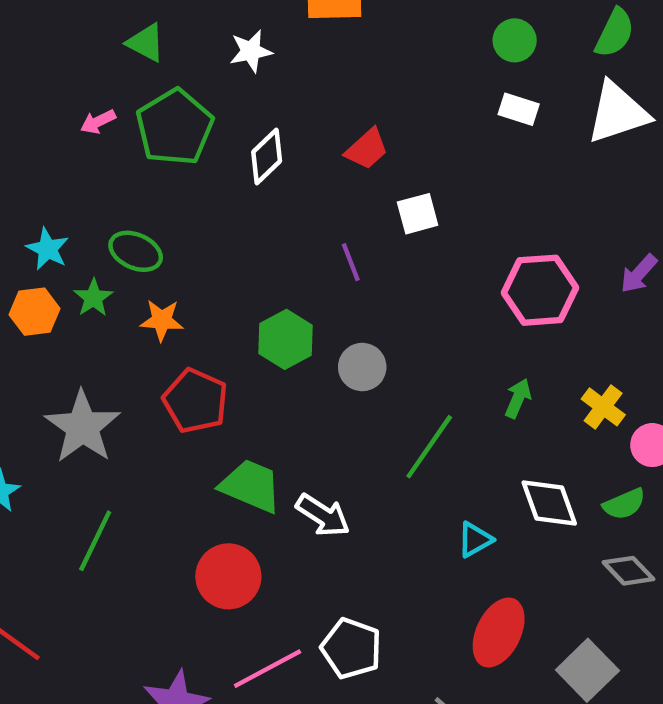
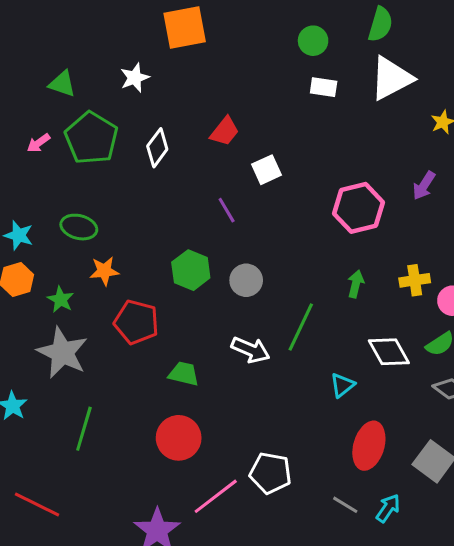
green star: (93, 298) -> (61, 300), moved
yellow cross: (603, 407) -> (415, 280), turned -36
green trapezoid: (251, 486) -> (184, 374), size x0.7
white arrow: (323, 515) -> (251, 350), moved

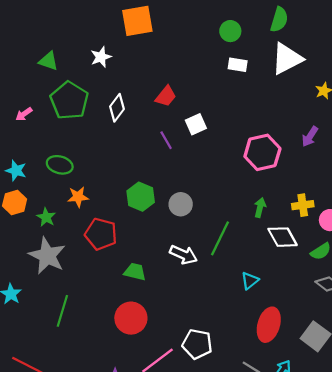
pink arrow: (39, 143) -> (24, 114), moved
purple line: (227, 210) -> (166, 140), moved
white diamond: (389, 352) -> (283, 237), moved

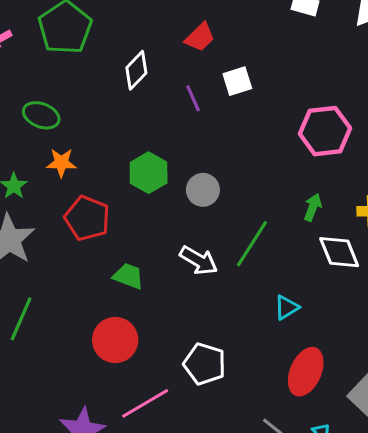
white diamond: (117, 108) -> (136, 70), moved
white pentagon: (197, 344) -> (205, 364), moved

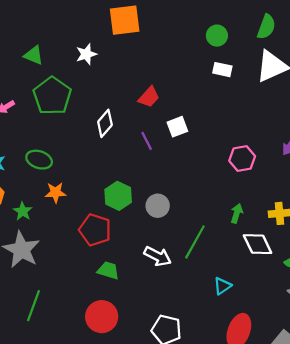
pink hexagon: (325, 131) -> (242, 159), size x0.7
red pentagon: (87, 218) -> (95, 230), moved

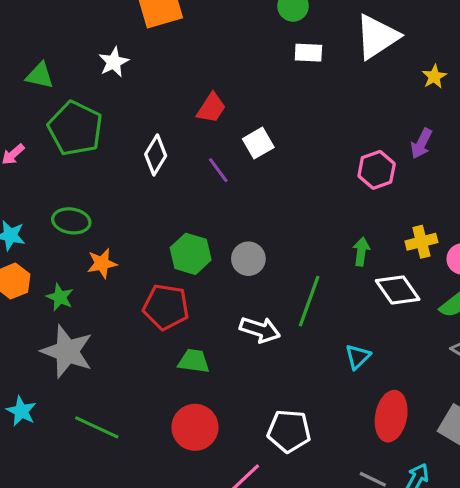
pink hexagon: (242, 159) -> (377, 170), moved
green line: (34, 306) -> (97, 427), turned -76

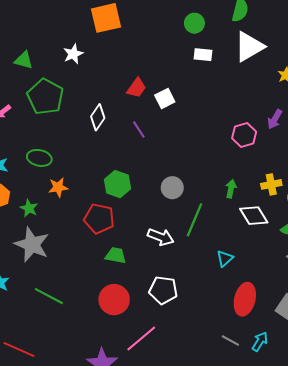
white square: (258, 143) -> (165, 99), moved
gray circle: (248, 259) -> (172, 188), moved
white pentagon: (289, 431) -> (163, 290), moved

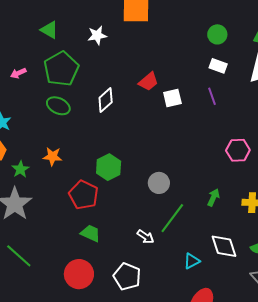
purple line: (139, 130) -> (212, 96), moved
green ellipse: (39, 158) -> (58, 106), moved
white diamond: (254, 216) -> (224, 246), moved
white arrow: (161, 237) -> (146, 237), moved, size x0.7

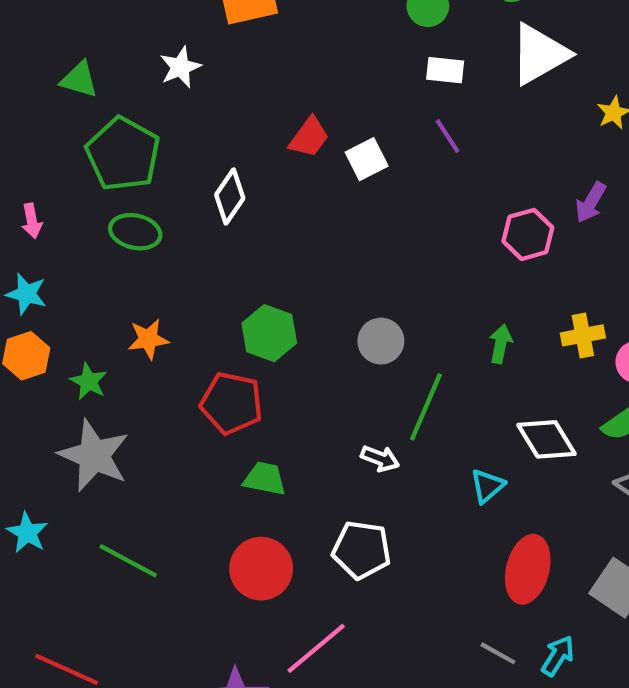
pink arrow: (18, 73) -> (32, 221), moved, turned -63

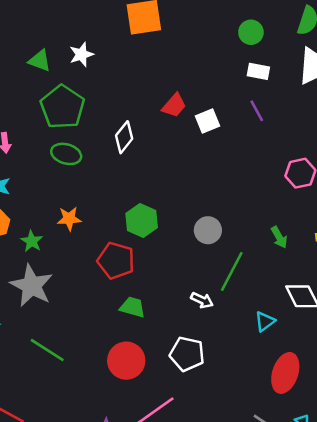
white star: (180, 67) -> (81, 54), moved
green arrow: (501, 344) -> (279, 237), turned 135

